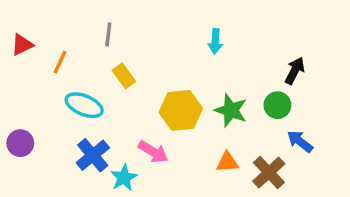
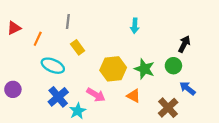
orange triangle: (227, 162) -> (134, 96), moved, turned 32

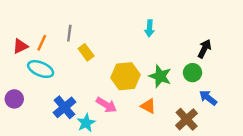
gray line: (68, 21) -> (69, 33), moved
red triangle: (14, 28) -> (20, 46), moved
cyan ellipse: (53, 66) -> (41, 69), moved

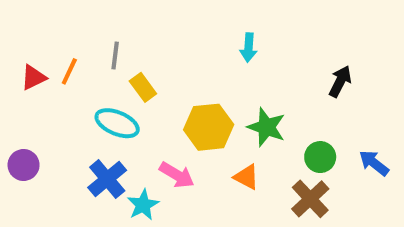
cyan ellipse: (41, 69) -> (117, 123), moved
green circle: (193, 73) -> (320, 157), moved
blue arrow: (208, 98) -> (374, 163), moved

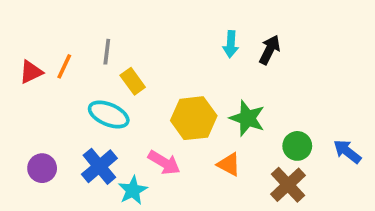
black arrow: (340, 81) -> (270, 50), moved
purple circle: (24, 165) -> (42, 168), moved

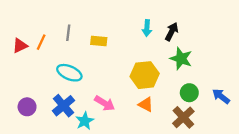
yellow rectangle: (133, 81) -> (99, 41), moved, turned -49
yellow hexagon: (194, 118) -> (145, 75), moved
green star: (247, 118) -> (181, 59), moved

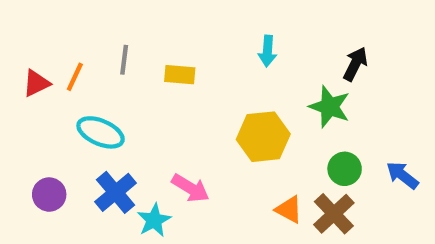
black arrow: (172, 32) -> (355, 64), moved
cyan ellipse: (69, 73) -> (101, 132), moved
orange triangle: (146, 104) -> (289, 209), moved

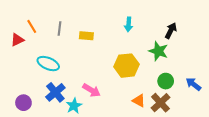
orange line: (75, 77) -> (32, 26), moved, turned -56
purple circle: (49, 195) -> (23, 103), moved

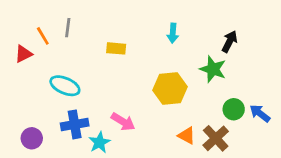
gray line: (60, 28) -> (68, 28), moved
green circle: (166, 81) -> (234, 109), moved
blue cross: (55, 92) -> (75, 124), turned 30

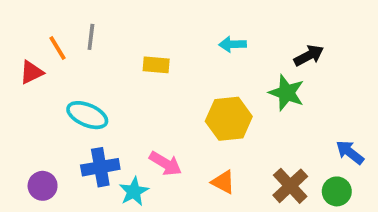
cyan arrow: (173, 33) -> (232, 44), turned 84
black arrow: (230, 41) -> (309, 55), turned 35
green circle: (234, 109) -> (337, 191), moved
orange triangle: (187, 136) -> (223, 182), moved

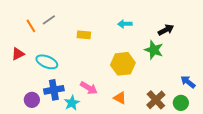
gray line: (91, 37) -> (49, 20), turned 48
red triangle: (31, 72) -> (18, 54), moved
purple circle: (43, 186) -> (32, 100), moved

